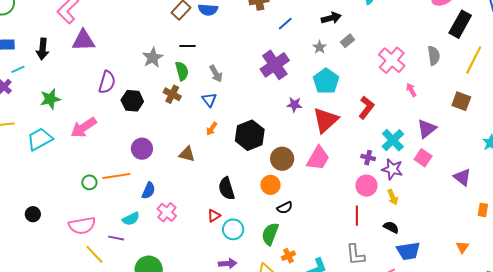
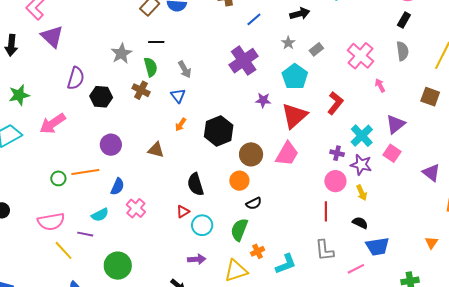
black rectangle: (460, 24) -> (404, 20), moved, size x0.6
purple triangle: (83, 40) -> (52, 37), turned 45
gray rectangle: (347, 41) -> (316, 49), moved

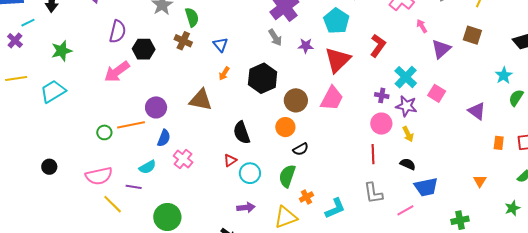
gray arrow: (185, 69) -> (275, 37), moved
pink arrow: (53, 124) -> (117, 72), moved
purple triangle: (396, 124) -> (441, 49), moved
purple circle: (111, 145) -> (156, 107), moved
brown triangle: (156, 150) -> (201, 100), size x1.4

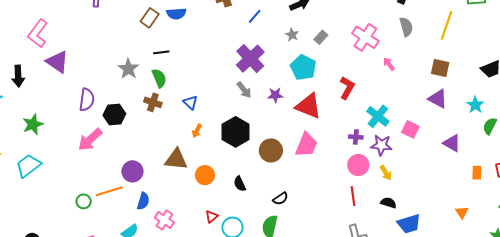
purple triangle: (441, 49) -> (438, 99), moved, turned -45
red triangle: (338, 60) -> (308, 106), turned -48
orange circle: (285, 127) -> (205, 175), moved
black semicircle: (242, 133) -> (240, 184), moved, size x0.7

